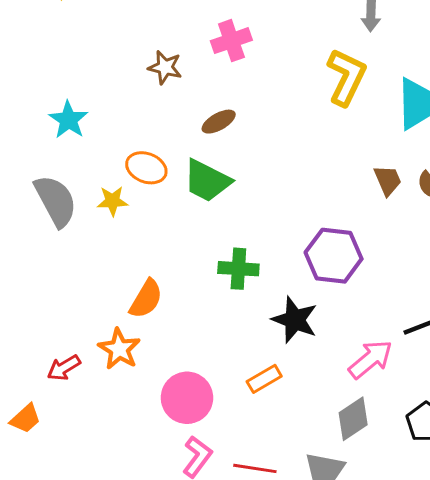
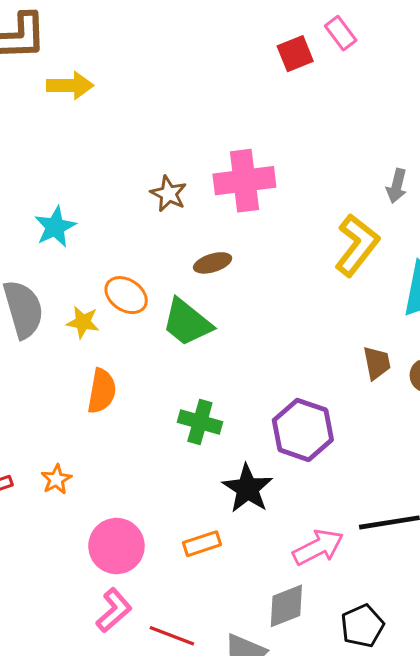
pink cross: (231, 41) -> (244, 181), size x1.4
orange semicircle: (146, 299) -> (102, 391), moved, turned -33
orange star: (119, 349) -> (56, 479), size x0.7

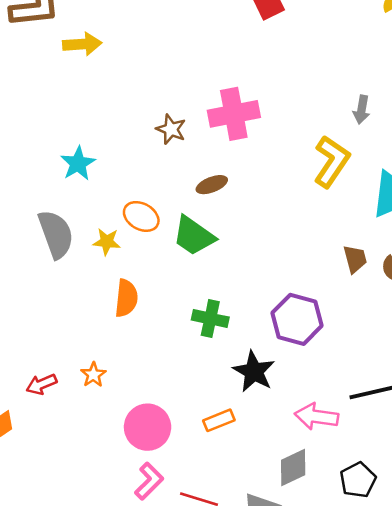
pink arrow: (318, 547) -> (316, 417), turned -141

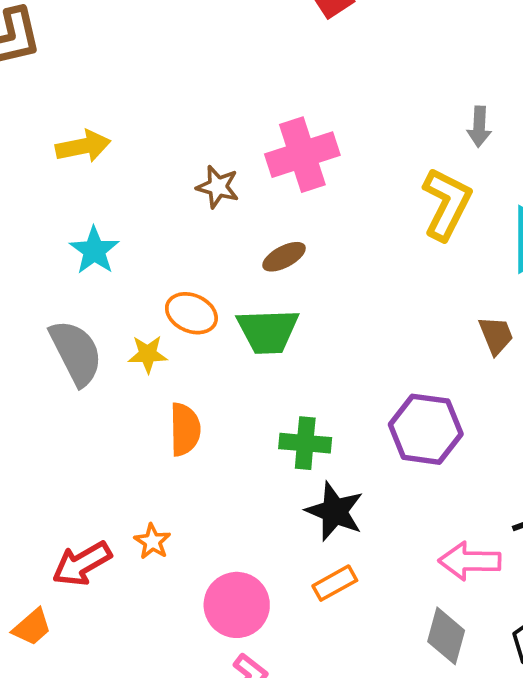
yellow arrow: (82, 44) -> (83, 146), moved
green trapezoid: (194, 236) -> (268, 331), turned -30
black star: (254, 372) -> (335, 511), moved
red arrow: (41, 384) -> (82, 564), size x1.4
gray diamond: (293, 468) -> (446, 636), turned -42

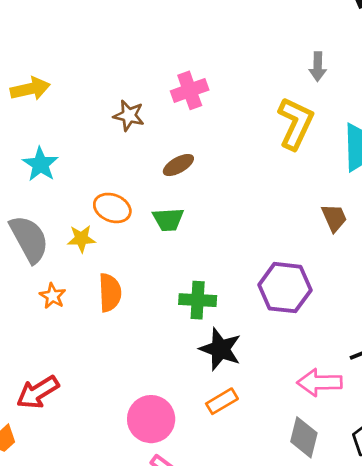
pink cross: (302, 155) -> (190, 90), size x0.7
green trapezoid: (268, 331) -> (168, 219), size x0.7
orange star: (152, 541) -> (53, 296), moved

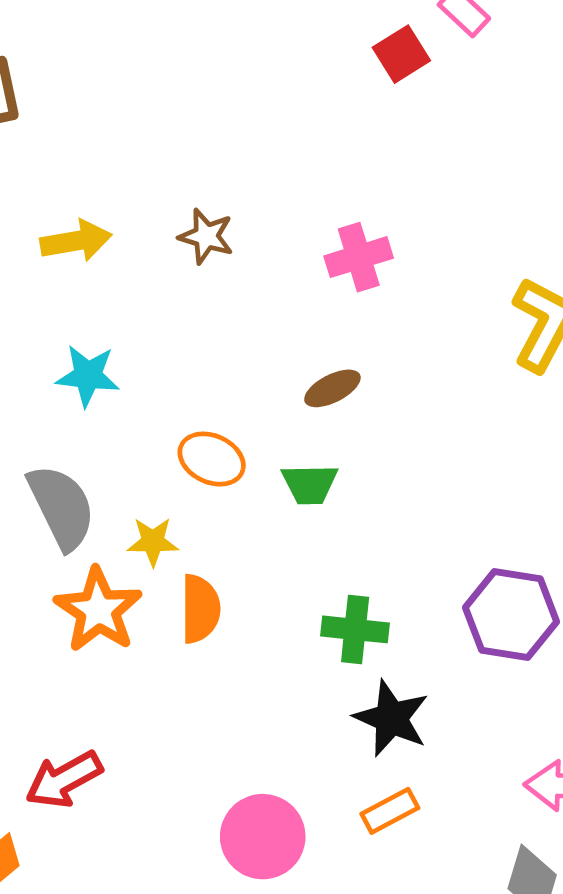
brown star: (129, 116) -> (206, 236), moved
cyan star: (40, 164) -> (88, 376), turned -30
yellow star: (81, 239) -> (153, 542), moved
orange star: (53, 296) -> (98, 610), size x1.8

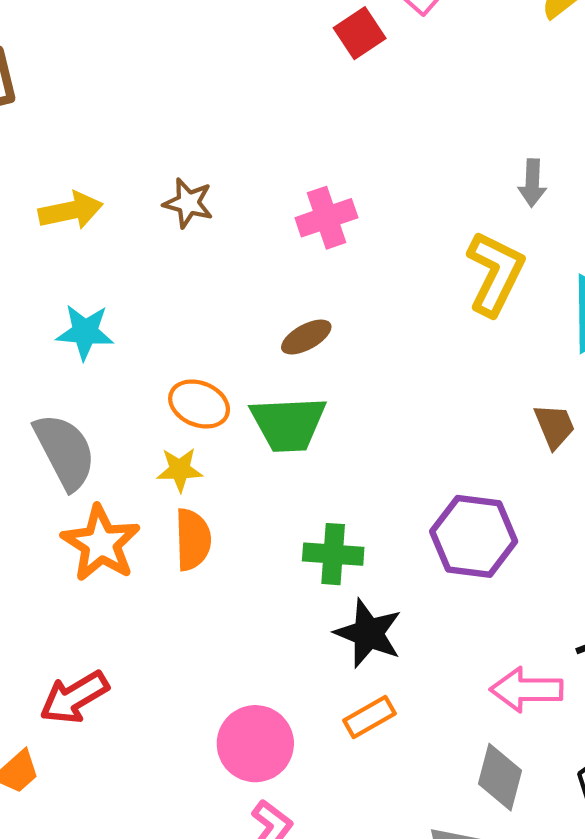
green trapezoid: (310, 484) -> (288, 424), size x1.5
yellow star: (153, 542) -> (180, 470), moved

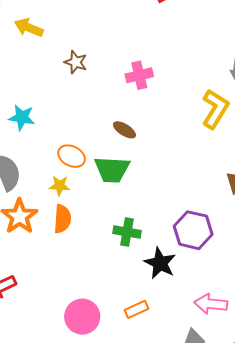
yellow arrow: (71, 211) -> (29, 28), moved, turned -152
brown ellipse: (306, 337) -> (124, 130), turned 55
black star: (368, 633) -> (160, 263), moved

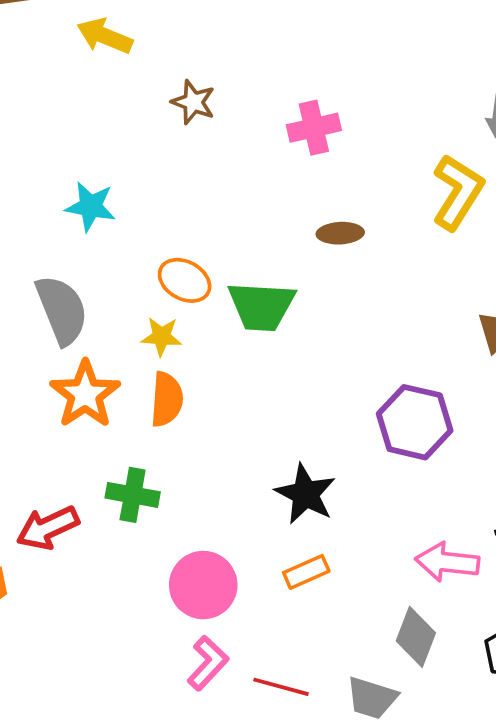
brown ellipse: (124, 130) -> (340, 233), moved, turned -35
green cross: (127, 232) -> (133, 495), moved
black star: (160, 263) -> (306, 494), moved

